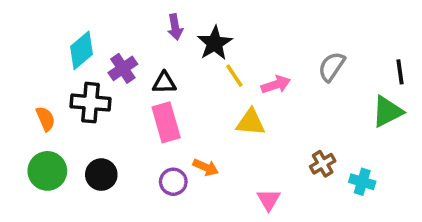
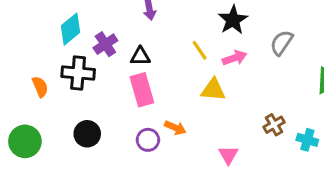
black star: (215, 43) -> (233, 20), moved
green circle: (47, 171) -> (25, 141), moved

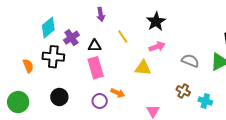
gray semicircle: (282, 43) -> (190, 61), moved, turned 78
yellow line: (200, 50) -> (123, 37), moved
brown cross: (274, 125) -> (183, 91), turned -32

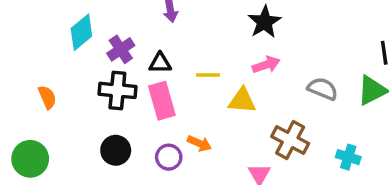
yellow line: (123, 37) -> (208, 75), moved, turned -56
black cross: (53, 57) -> (117, 90), moved
brown cross: (183, 91) -> (290, 140), moved, size x1.5
black circle: (59, 97) -> (116, 150), moved

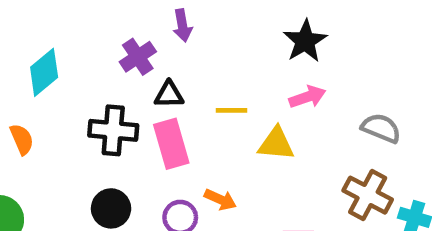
cyan diamond: (81, 32) -> (44, 72), moved
purple cross: (121, 49) -> (138, 57), moved
brown cross: (290, 140) -> (368, 195), moved

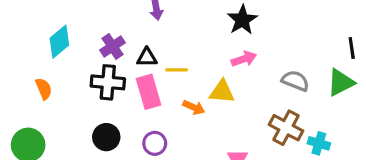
purple cross: (138, 57) -> (113, 46), moved
yellow line: (232, 110) -> (177, 70), moved
orange arrow: (220, 200) -> (194, 107), moved

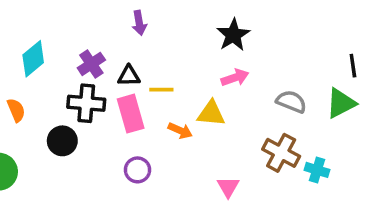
black circle: (106, 137) -> (62, 141), moved

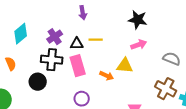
black star: (233, 35) -> (138, 20), turned -30
yellow line: (161, 90) -> (96, 40), moved

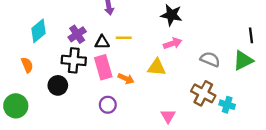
orange arrow: (107, 76) -> (126, 79), moved

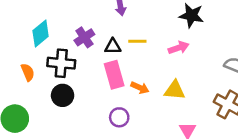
pink arrow: (173, 43) -> (179, 48), moved
black cross: (74, 60) -> (61, 63), moved
yellow triangle: (157, 67) -> (175, 90), moved

